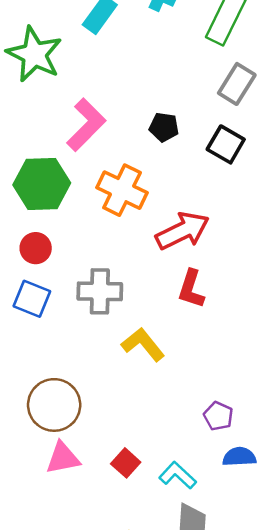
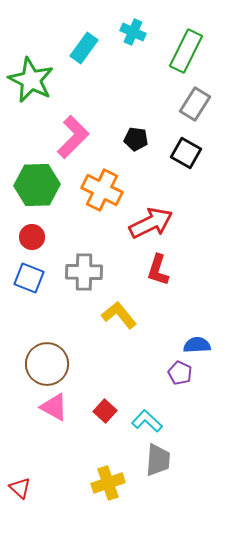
blue semicircle: (239, 457) -> (197, 345), moved
pink triangle: (63, 458) -> (54, 407), turned 40

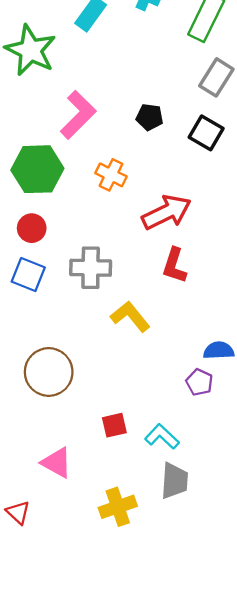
orange cross: (102, 190) -> (111, 175), size x0.7
pink triangle: (54, 407) -> (57, 463), moved
red square: (105, 411) -> (114, 425), turned 35

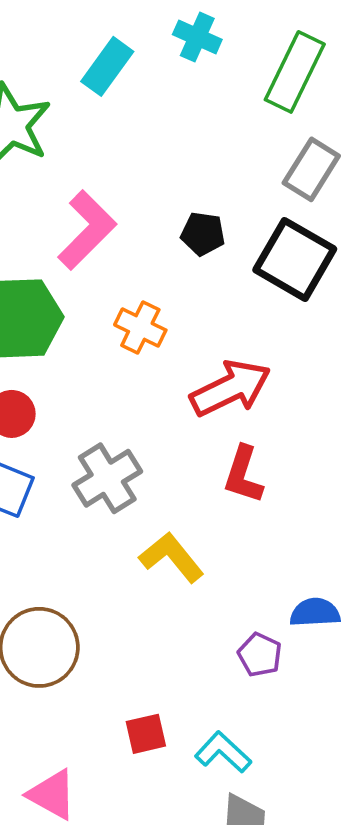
black square: (206, 133) -> (295, 259), size x1.4
gray cross: (91, 268) -> (107, 478), turned -33
purple pentagon: (199, 382) -> (260, 655), moved

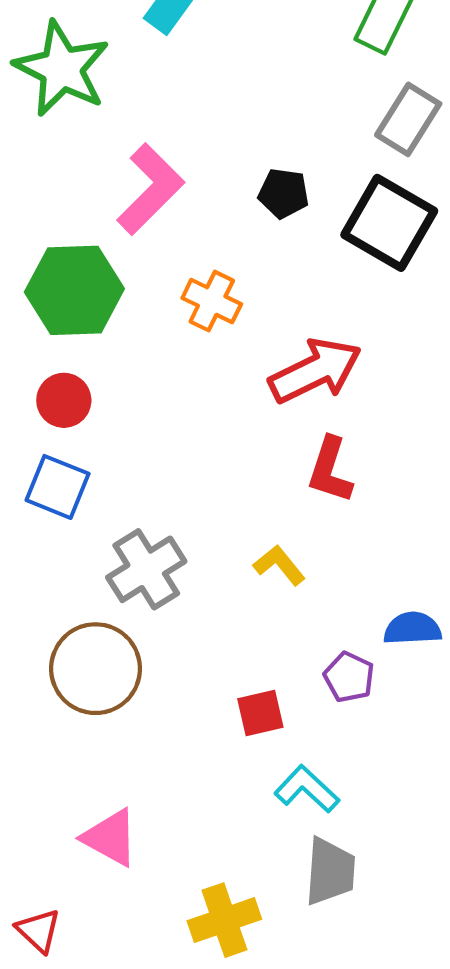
gray cross: (107, 478) -> (146, 569), moved
yellow L-shape: (172, 557) -> (279, 565), moved, size x0.7
red square: (146, 734) -> (260, 713), moved

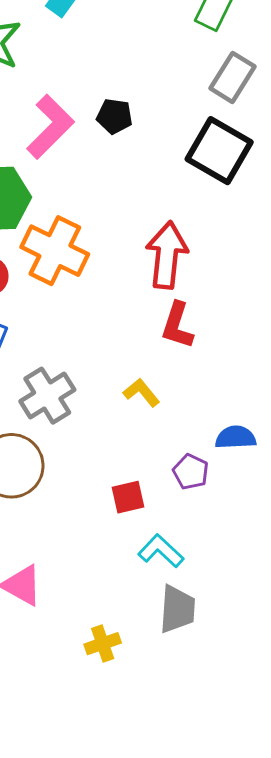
black pentagon: (284, 193) -> (115, 116), moved
orange cross: (212, 301) -> (55, 251), moved, size x1.6
red arrow: (315, 371) -> (167, 255), turned -58
yellow cross: (224, 920) -> (103, 644), size x0.7

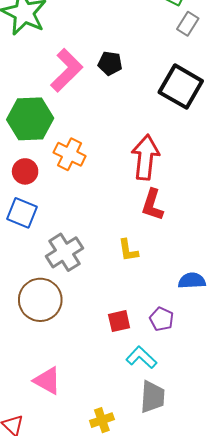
gray rectangle: (233, 77) -> (188, 24), moved, size x0.7
orange cross: (55, 251) -> (70, 154), size x0.7
yellow L-shape: (141, 393) -> (128, 250), turned -150
purple pentagon: (191, 472) -> (162, 319), moved

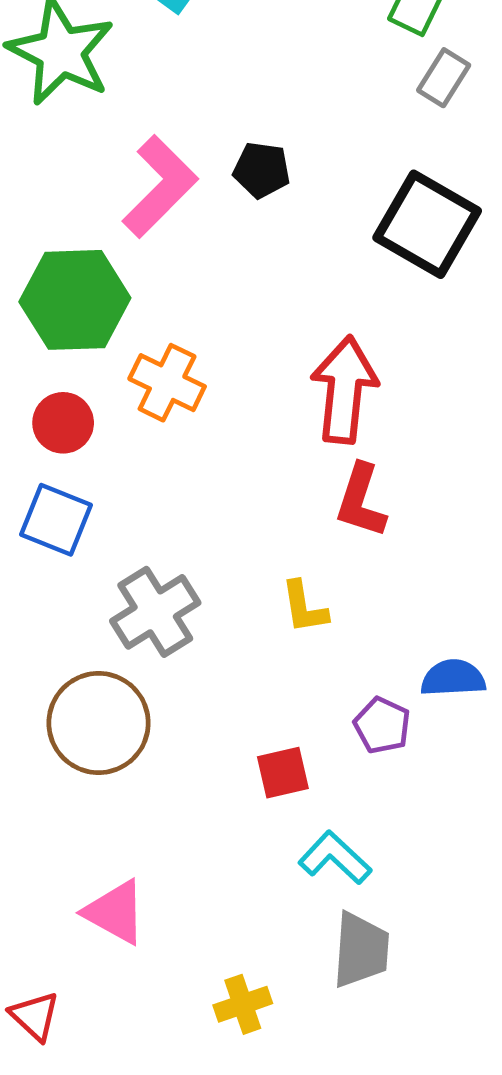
purple pentagon: (162, 319) -> (382, 725), moved

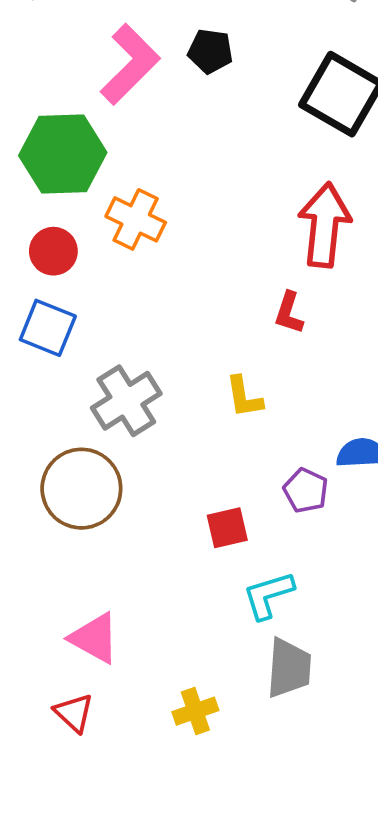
red arrow: (344, 390) -> (324, 225), moved
red L-shape: (361, 501) -> (289, 313), size x0.7
cyan L-shape: (335, 858) -> (268, 595), turned -60
red triangle: (35, 1016) -> (74, 713), moved

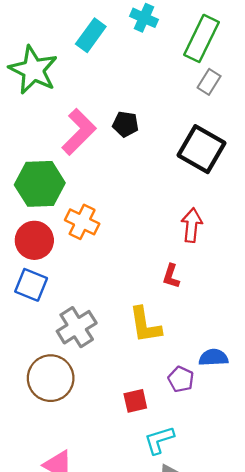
red arrow: (324, 225) -> (192, 225), size x0.7
red circle: (53, 251) -> (34, 240), size x1.4
yellow L-shape: (244, 397) -> (145, 325), size x1.5

